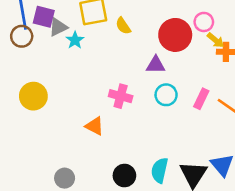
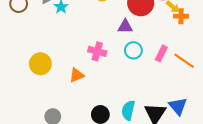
yellow circle: (33, 96) -> (40, 64), moved
orange triangle: (95, 126) -> (77, 75), turned -49

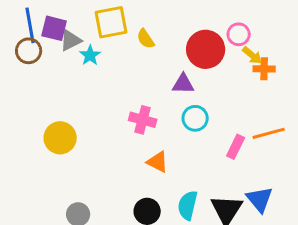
pink rectangle: (161, 53) -> (236, 147), moved
orange line: (184, 61) -> (269, 133), turned -50
orange triangle: (77, 75) -> (158, 162), moved, turned 49

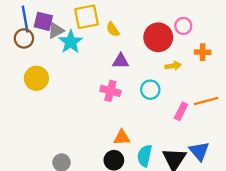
cyan star: (90, 55) -> (71, 42), size x1.5
yellow arrow: (252, 55) -> (173, 66), moved, turned -49
purple triangle: (183, 84) -> (121, 61), moved
yellow circle: (60, 138) -> (36, 78), moved
orange triangle: (158, 162) -> (122, 137), moved, turned -30

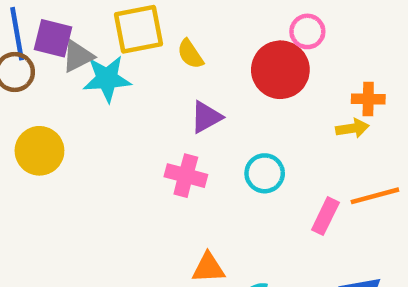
pink circle: (183, 26) -> (307, 31), moved
cyan star: (71, 42) -> (107, 79), turned 30
purple triangle: (121, 61) -> (206, 117), turned -30
yellow arrow: (173, 66) -> (352, 128), moved

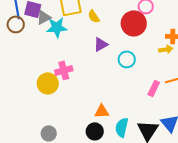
yellow circle: (39, 151) -> (48, 83), moved
cyan circle: (265, 173) -> (127, 59), moved
pink cross: (186, 176) -> (64, 70), moved, turned -30

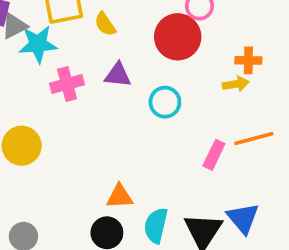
purple triangle: (101, 44) -> (118, 75), turned 35
pink cross: (64, 70) -> (67, 84), moved

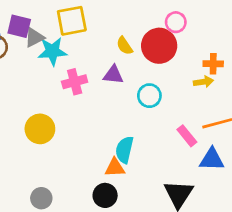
yellow semicircle: (105, 24) -> (124, 46), moved
pink rectangle: (214, 155) -> (187, 136), turned -65
blue triangle: (243, 218) -> (212, 159), moved, turned -48
cyan semicircle: (156, 226) -> (124, 150), moved

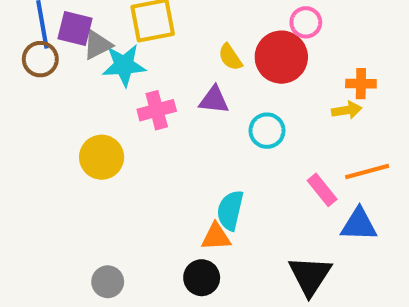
yellow circle: (40, 129) -> (102, 157), moved

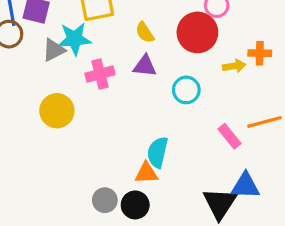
gray triangle: (97, 45) -> (54, 50), moved
yellow semicircle: (230, 57) -> (145, 32), moved
yellow arrow: (347, 110) -> (234, 66), moved
blue triangle: (359, 225) -> (245, 186), moved
gray circle: (108, 282) -> (105, 200), moved

